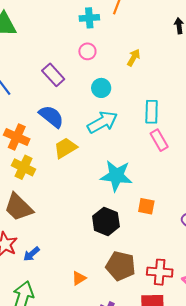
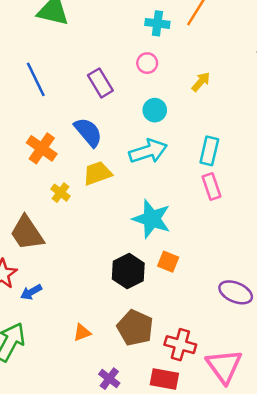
yellow cross: (24, 167) -> (61, 193), moved, size x0.7
orange square: (146, 206) -> (168, 262), moved

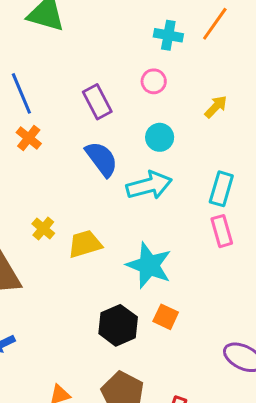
blue semicircle: (88, 132) -> (102, 159), moved
orange cross: (42, 148) -> (29, 138), moved, size x0.7
yellow trapezoid: (97, 173) -> (85, 244), moved

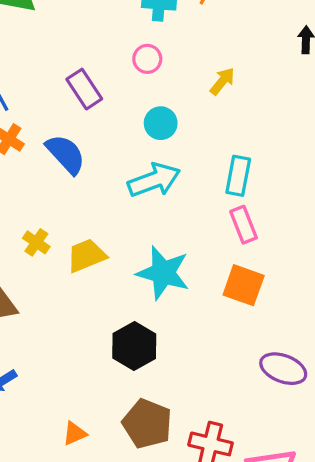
blue semicircle: (102, 159) -> (66, 154), moved
orange square: (166, 317) -> (244, 285), moved, size x1.4

